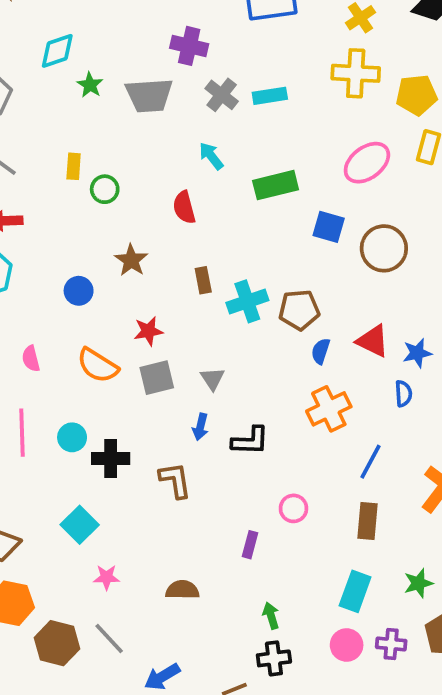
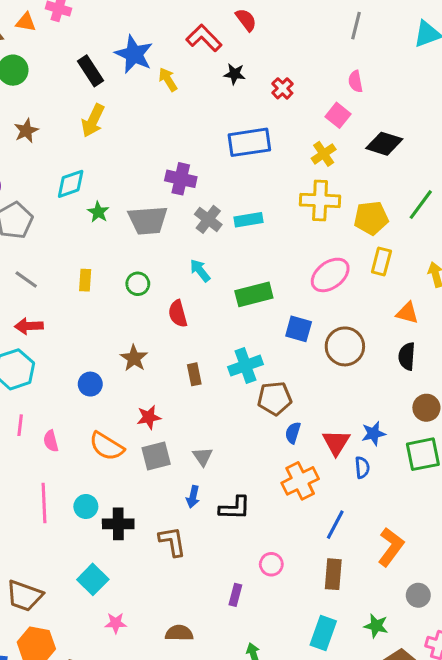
green circle: (105, 189) -> (138, 284), moved
cyan cross: (247, 301) -> (245, 366), moved
red triangle: (373, 341) -> (336, 442), moved, turned 36
green star: (418, 583) -> (376, 626), turned 30

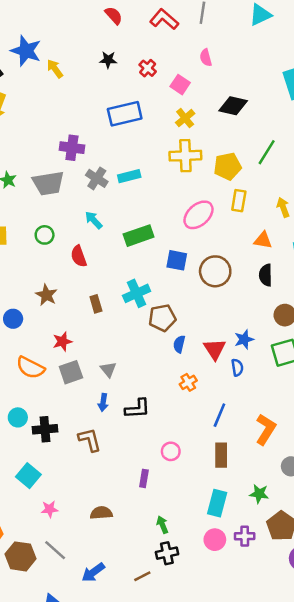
red L-shape: (204, 38) -> (164, 19), moved
pink square: (338, 115) -> (180, 85), moved
orange cross: (300, 481) -> (188, 382), size x0.6

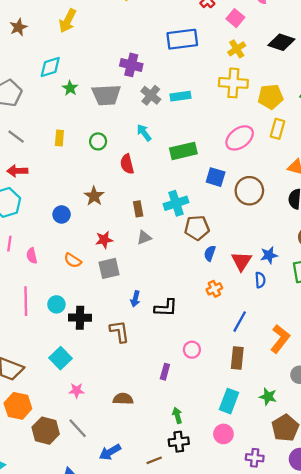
orange semicircle: (30, 368) -> (73, 260), size x0.7
gray triangle: (108, 369) -> (144, 238), moved, turned 42
purple cross: (245, 536) -> (255, 458), moved

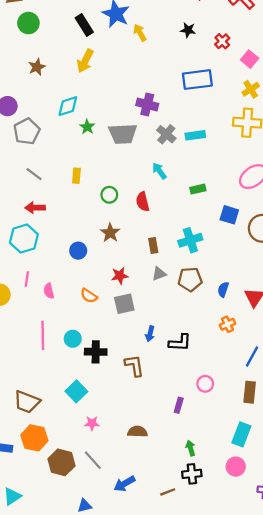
green circle: (98, 141) -> (109, 195), moved
green rectangle: (183, 151) -> (198, 189), size x0.6
brown pentagon: (197, 228) -> (190, 279), moved

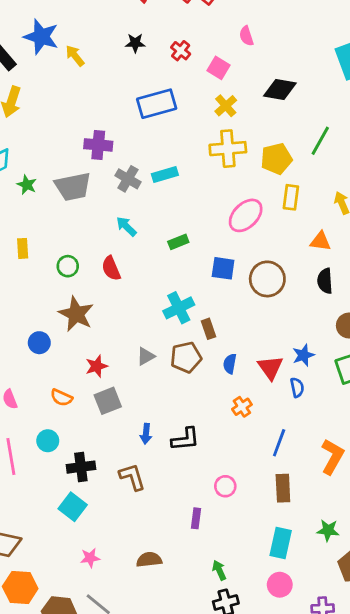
brown star: (110, 233) -> (76, 314), size x1.4
brown rectangle: (153, 246) -> (209, 329), moved
cyan circle: (73, 339) -> (48, 441), moved
cyan square: (76, 391) -> (73, 507), moved

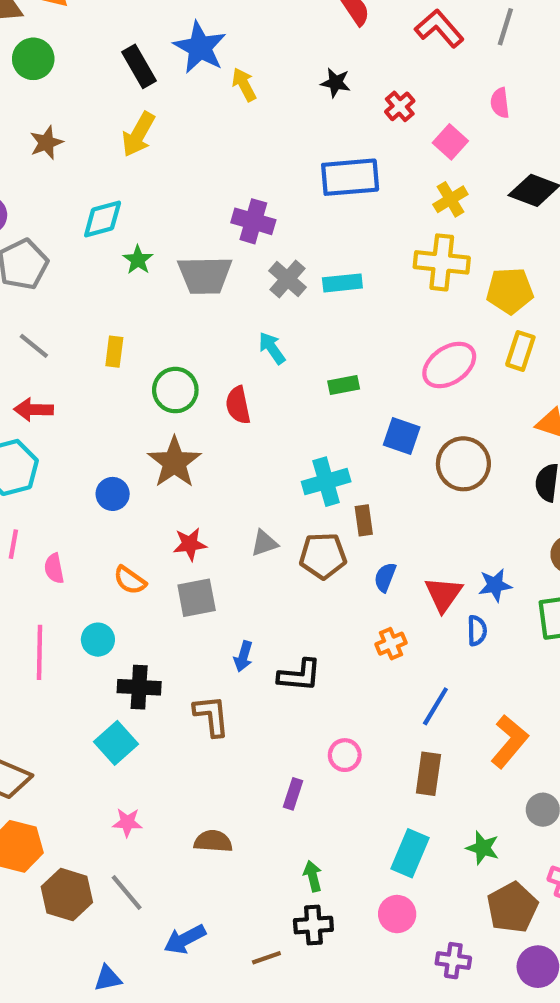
green circle: (68, 266) -> (175, 390), size x1.4

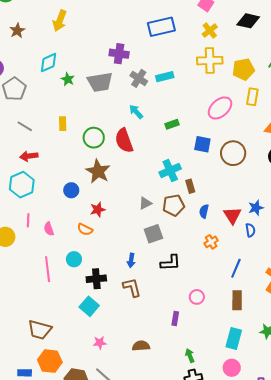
red semicircle: (238, 405) -> (124, 141), size x1.4
red star: (190, 544) -> (98, 210), moved
gray square: (197, 598) -> (153, 234), moved
blue arrow: (243, 656) -> (131, 260), moved

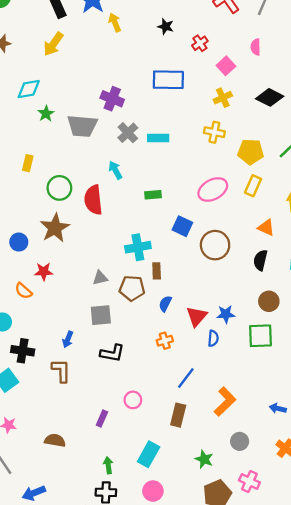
yellow cross: (210, 61) -> (214, 132), size x0.7
cyan rectangle: (234, 339) -> (149, 454), moved

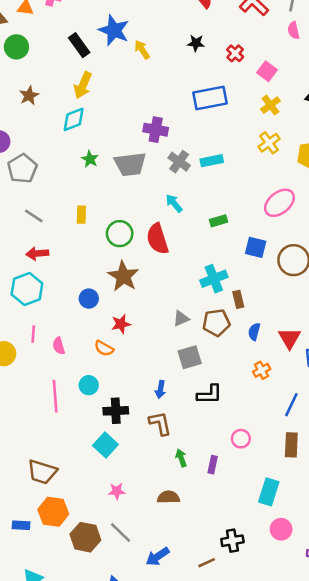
pink semicircle: (256, 47) -> (294, 30), moved
cyan diamond: (29, 89) -> (74, 119), moved
yellow cross: (214, 132) -> (269, 143), turned -36
green arrow: (108, 465) -> (181, 458), moved

